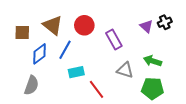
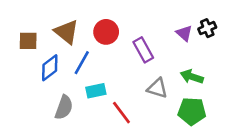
gray semicircle: (31, 85) -> (64, 107), moved

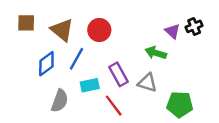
brown square: (28, 41) -> (26, 23), moved
purple rectangle: (143, 50) -> (118, 74), moved
green arrow: (192, 77) -> (156, 53), moved

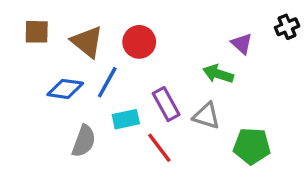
black cross: (194, 26) -> (287, 27), moved
blue diamond: (46, 64) -> (65, 89), turned 45

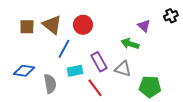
brown square: (37, 32) -> (27, 27), moved
blue diamond: (65, 89) -> (24, 71), moved
gray semicircle: (84, 141) -> (50, 84), turned -30

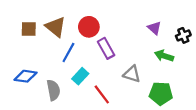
black cross: (171, 16) -> (183, 35), moved
green arrow: (130, 44) -> (164, 56), moved
purple rectangle: (99, 62) -> (106, 48), moved
cyan rectangle: (75, 71) -> (80, 76), turned -35

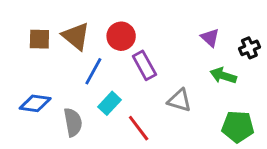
green pentagon: (161, 93) -> (238, 127), moved

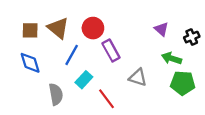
blue diamond: (35, 103) -> (30, 63), moved, turned 65
green pentagon: (238, 127) -> (183, 83), moved

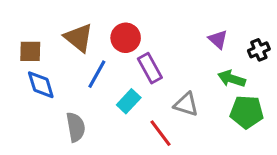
brown square: (30, 30) -> (30, 51), moved
cyan rectangle: (84, 80) -> (129, 101), moved
red line: (106, 99) -> (160, 133), moved

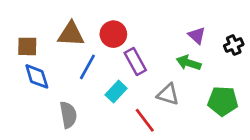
brown triangle: (79, 38) -> (71, 34), turned -36
green arrow: (232, 79) -> (189, 63), moved

